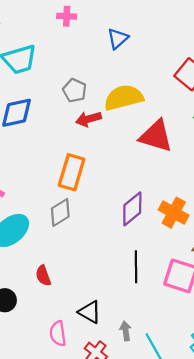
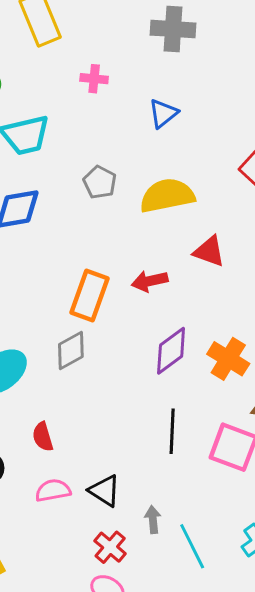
red arrow: (88, 119) -> (150, 281), moved
red triangle: (156, 136) -> (209, 251), size x0.7
pink semicircle: (58, 334) -> (53, 490), moved, turned 85

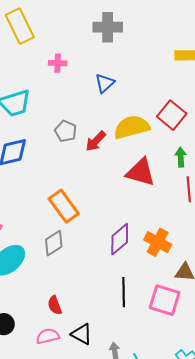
yellow semicircle: (167, 196) -> (132, 127), moved
red triangle: (209, 251) -> (141, 172), size x1.4
red arrow: (150, 281) -> (96, 141), moved, turned -30
orange rectangle: (90, 295) -> (64, 206), turned -52
red semicircle: (43, 437) -> (55, 305), moved

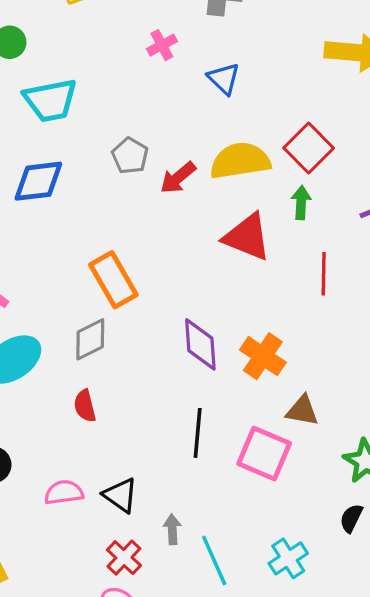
pink cross: (58, 63) -> (162, 45), moved, turned -36
blue triangle: (105, 83) -> (224, 79), moved, turned -40
green arrow: (181, 157) -> (301, 203), moved
purple diamond: (120, 239) -> (200, 344), turned -60
red semicircle: (55, 305) -> (85, 406), moved

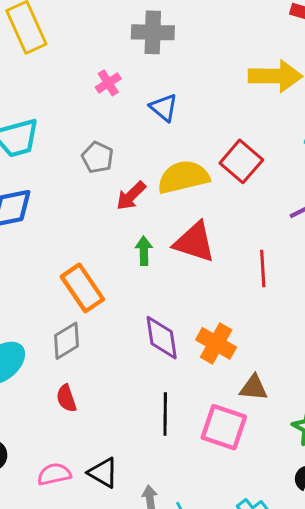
gray pentagon: (130, 156) -> (98, 157), moved
green arrow: (301, 203) -> (144, 251), moved

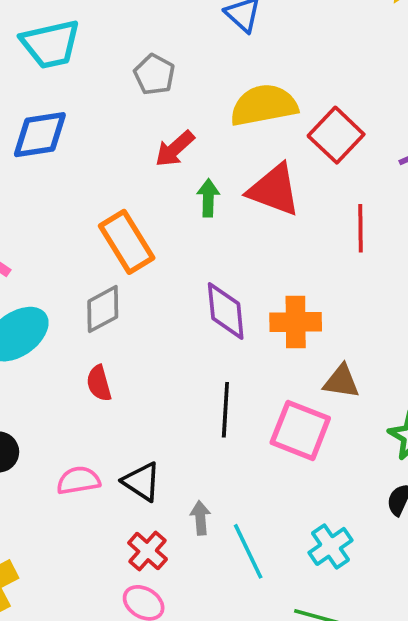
red square: (241, 161) -> (336, 135), moved
red arrow: (131, 196) -> (175, 149), moved
orange cross: (216, 343) -> (296, 322), turned -33

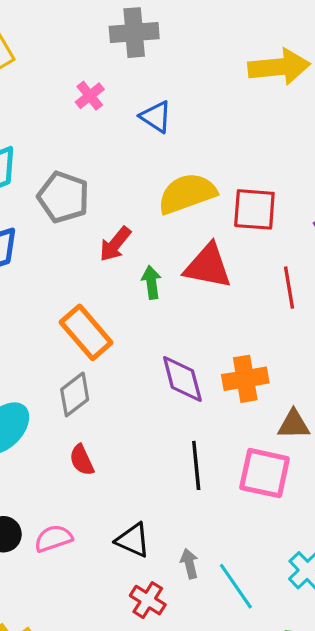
gray pentagon: (154, 74) -> (63, 197), moved, size x1.4
red square: (336, 135) -> (254, 209), turned -30
pink semicircle: (78, 480) -> (53, 538), moved

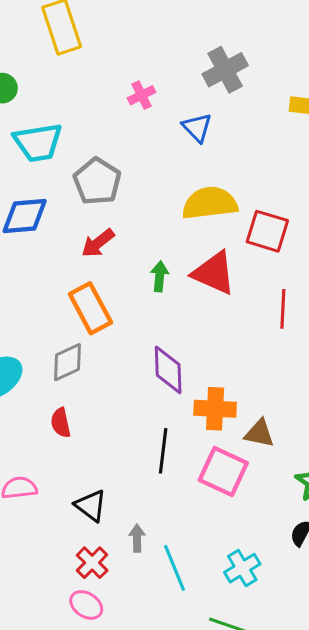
gray cross: (134, 33) -> (225, 70), moved, turned -36
red arrow: (115, 244) -> (98, 243), moved
orange cross: (245, 379) -> (215, 409), moved

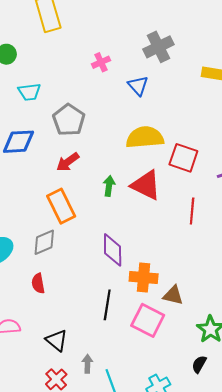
cyan trapezoid: (38, 142) -> (29, 92), size x0.7

